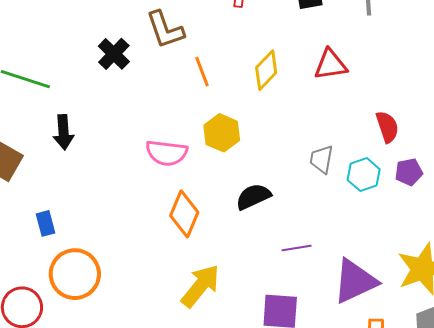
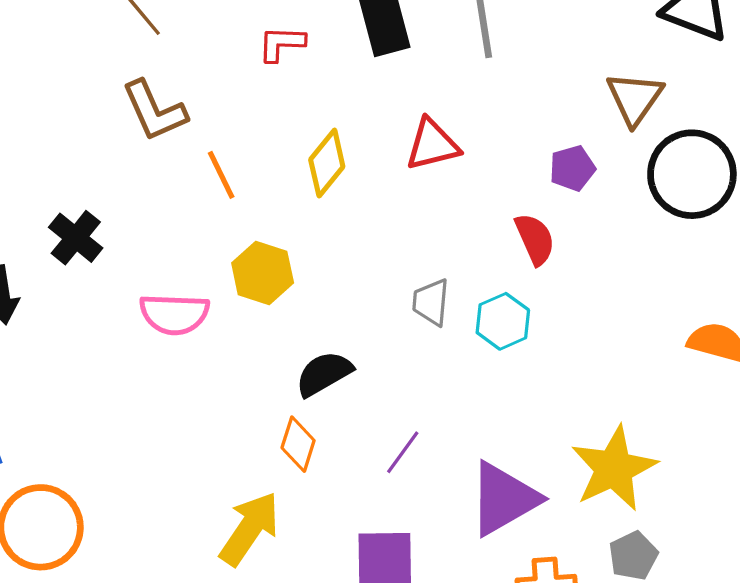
black cross: (114, 54) -> (76, 238), moved
purple pentagon: (409, 172) -> (572, 168), moved
orange diamond: (184, 214) -> (298, 444), moved, size x0.7
purple line: (297, 248) -> (403, 452), turned -40

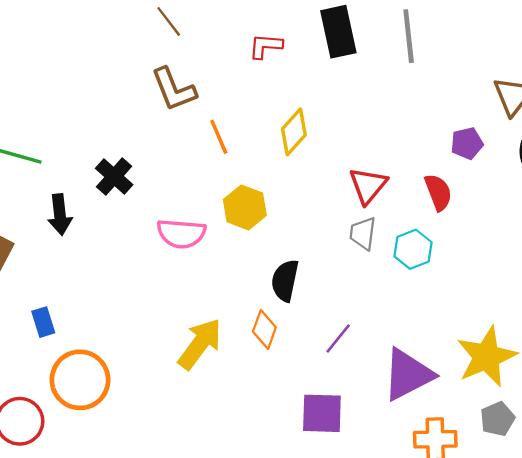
red triangle: (432, 145) -> (368, 185), moved, turned -39
black semicircle: (324, 374) -> (285, 280), turned -51
yellow arrow: (249, 529) -> (200, 344), moved

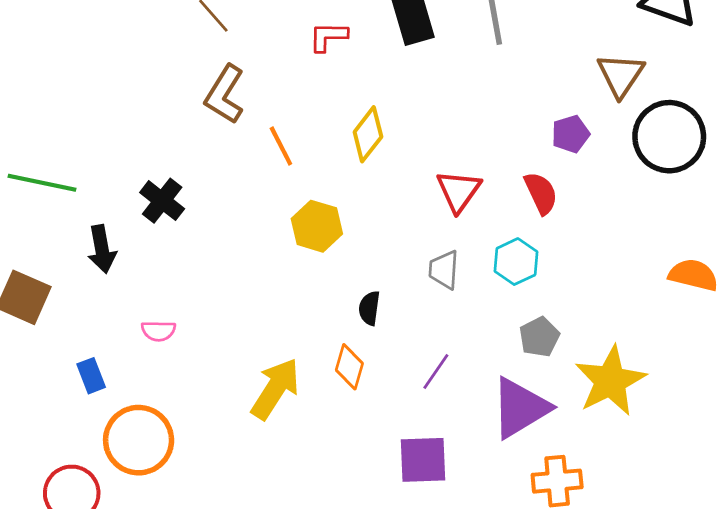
brown L-shape: (174, 89) -> (225, 94), turned 57
gray trapezoid: (363, 233) -> (444, 270), moved
pink semicircle: (181, 234) -> (158, 331), moved, size x0.6
black semicircle: (285, 280) -> (369, 308), size x0.7
gray pentagon: (498, 419) -> (539, 337), moved

